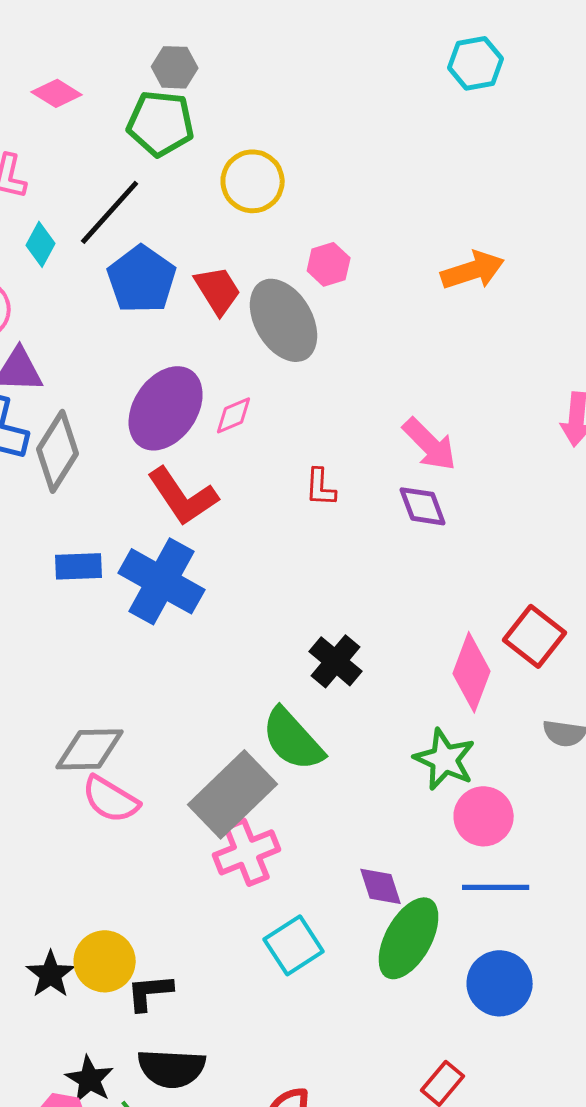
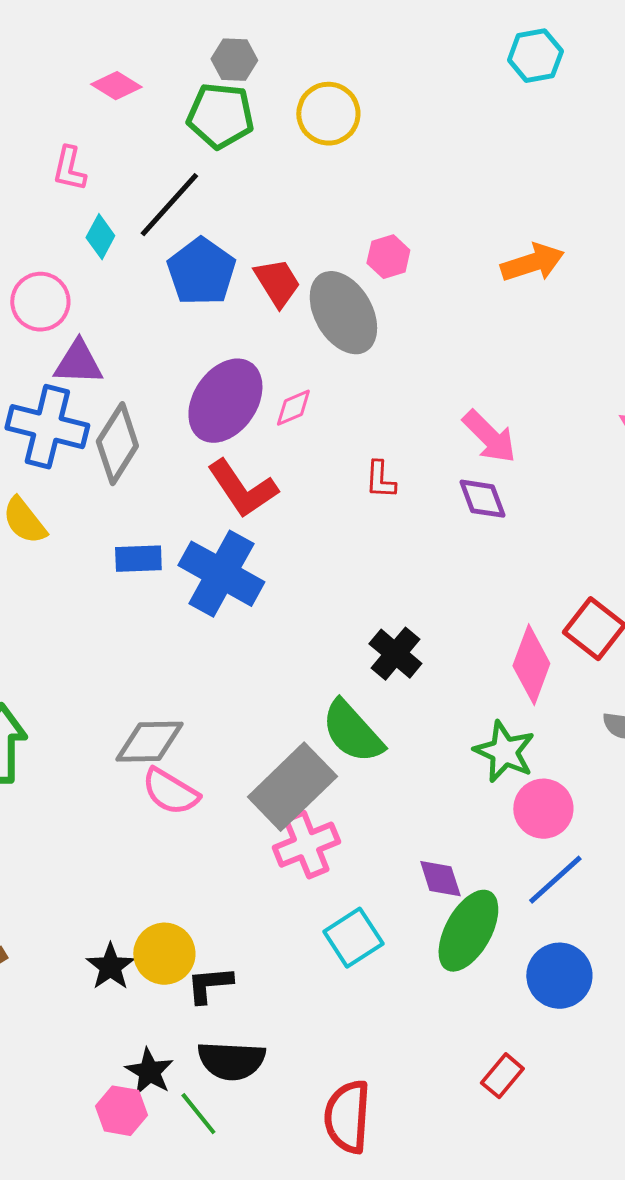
yellow circle: (253, 181) -> (328, 114), moved
blue line: (496, 887) -> (555, 880), turned -42

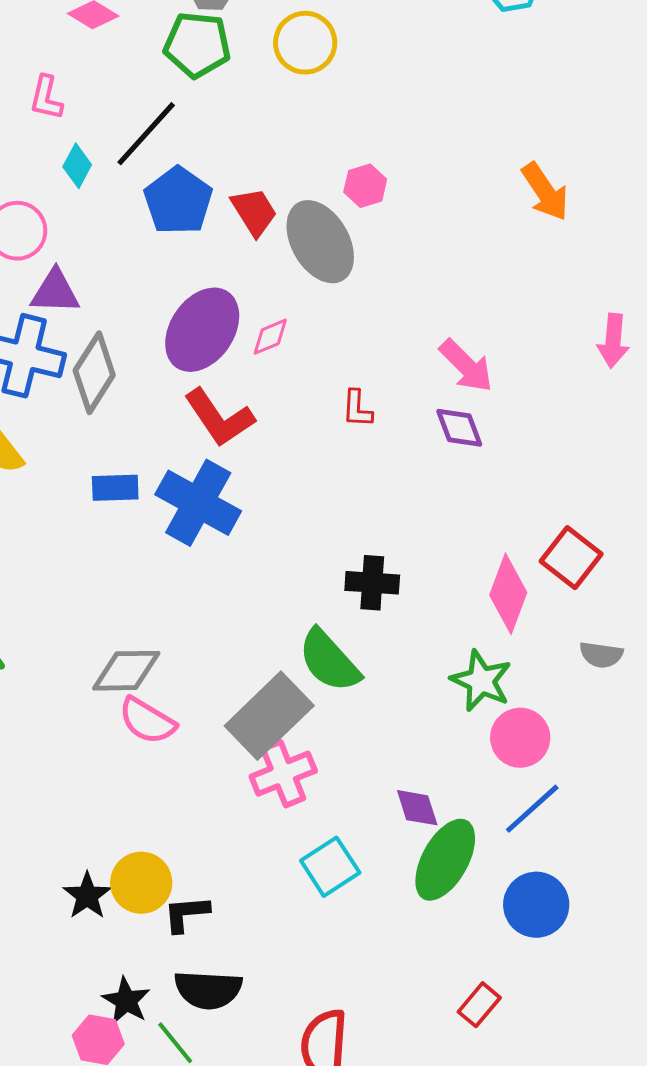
orange arrow: (532, 263) -> (545, 192), moved, turned 74
black cross: (395, 654) -> (372, 583), turned -36

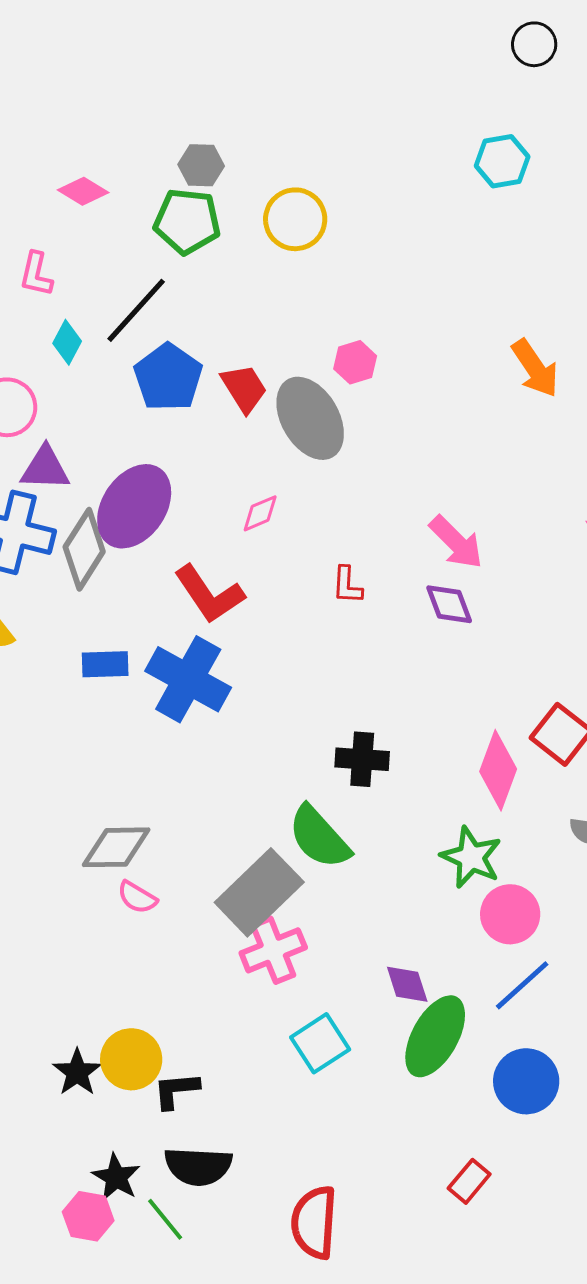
purple ellipse: (202, 330) -> (134, 506), moved
pink semicircle: (147, 721) -> (137, 897), size x0.7

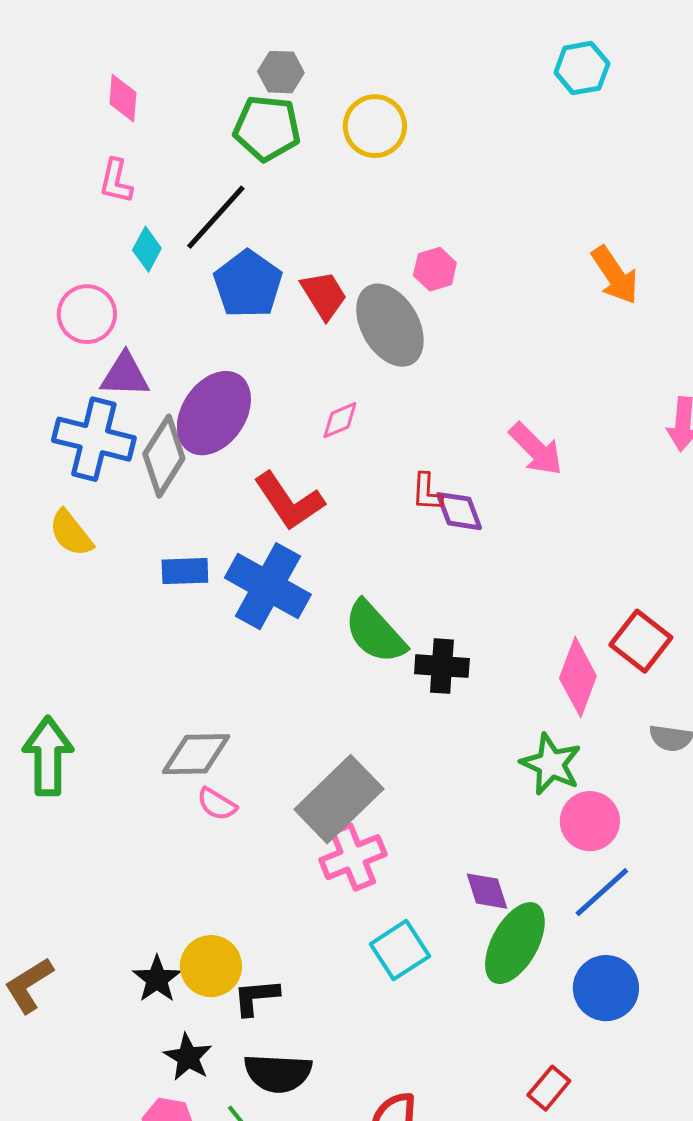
pink diamond: (83, 191) -> (123, 98), moved, turned 63
purple diamond: (449, 604) -> (459, 511), moved
green semicircle: (319, 837) -> (375, 632), moved
black star: (116, 1177) -> (188, 1057), moved

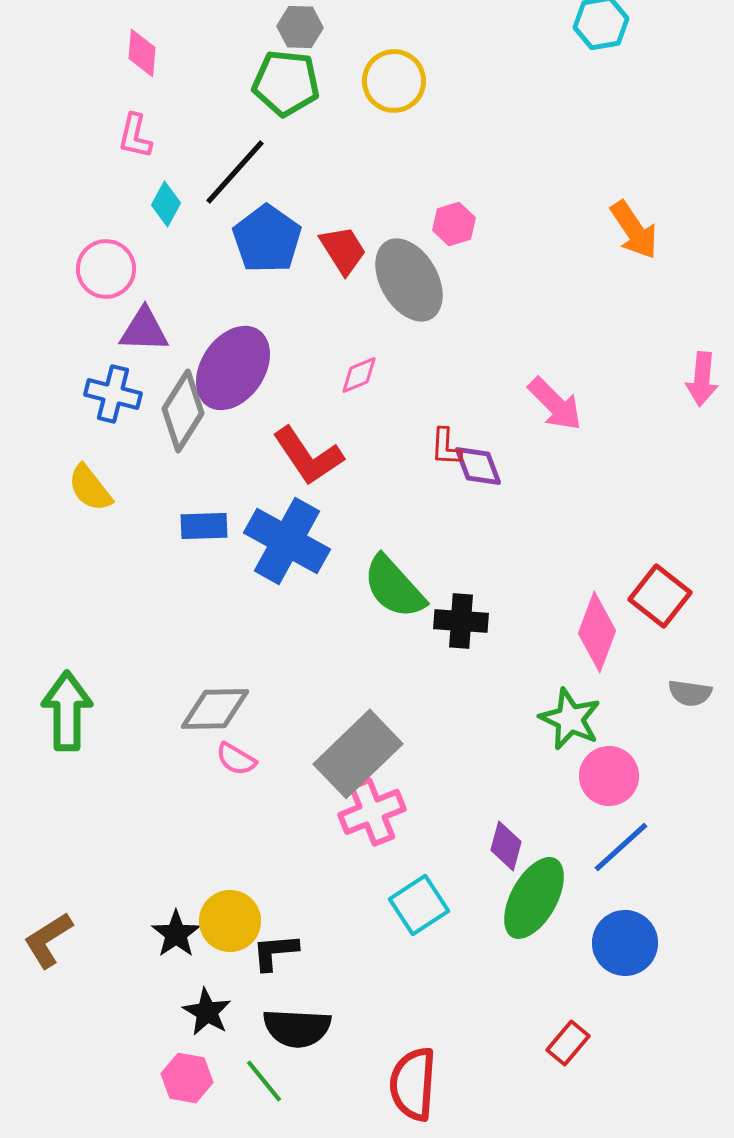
blue cross: (94, 439) -> (113, 394), size x0.7
purple diamond: (487, 891) -> (506, 846), turned 33

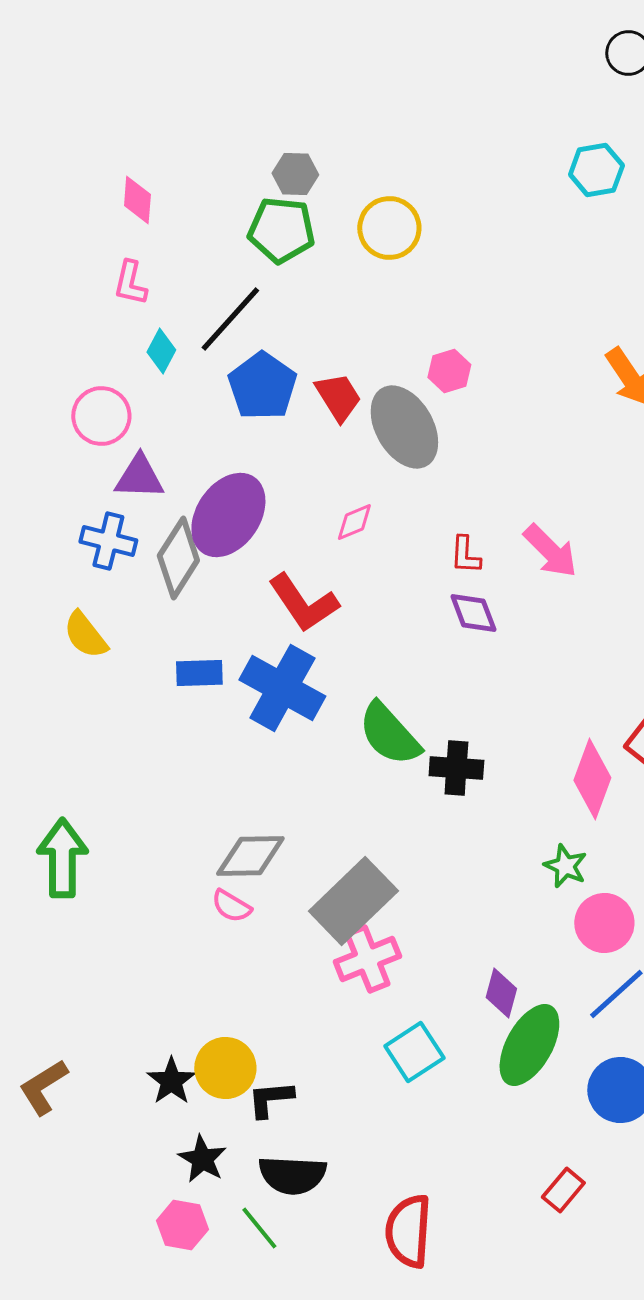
red L-shape: (446, 447) -> (465, 555), moved
gray diamond: (215, 709) -> (250, 856), moved
green star: (570, 719) -> (565, 866), size x0.7

